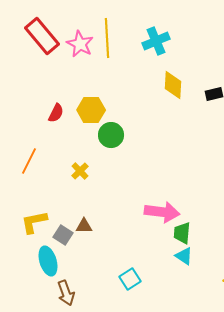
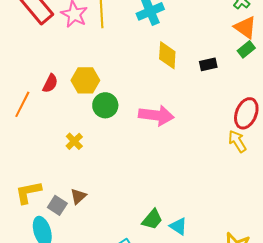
orange line: (29, 161) -> (22, 104), moved
pink arrow: (162, 212) -> (156, 115), moved
brown triangle: (84, 226) -> (78, 196), turned -42
green trapezoid: (182, 233) -> (152, 219), moved, turned -145

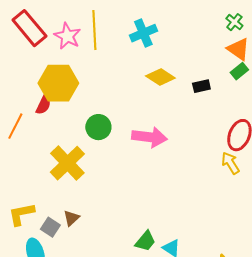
yellow diamond: (167, 55) -> (160, 77), turned -60
yellow hexagon: (85, 80) -> (58, 83), moved, size x1.4
yellow cross: (74, 141) -> (67, 163), size x2.0

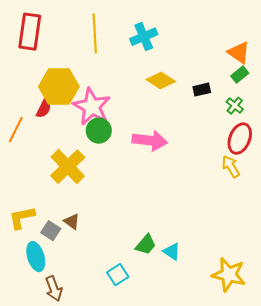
green cross: (234, 22) -> (235, 106), moved
red rectangle: (29, 28) -> (30, 32), turned 48
pink star: (67, 36) -> (92, 107), moved, size x1.4
brown triangle: (71, 218) -> (72, 222), turned -42

